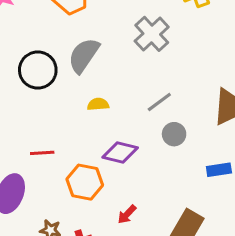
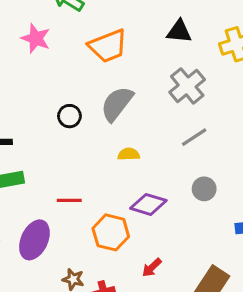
black circle: (38, 70) -> (69, 116), size x0.6
gray line: (159, 102) -> (194, 137), moved

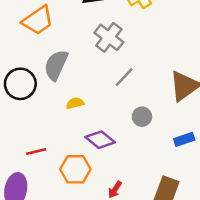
black circle: (69, 116) -> (20, 84), size x1.6
purple diamond: (148, 204) -> (100, 140), turned 36

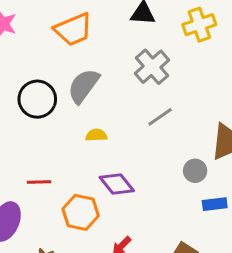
gray circle: (142, 117) -> (195, 171), moved

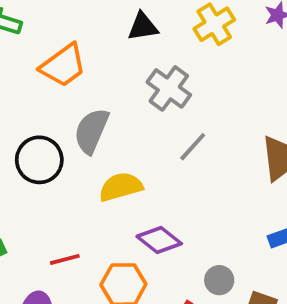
yellow semicircle: (96, 135) -> (121, 187), size x1.6
gray circle: (195, 171) -> (219, 280), moved

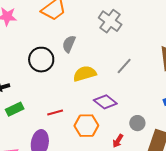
gray semicircle: (91, 131) -> (69, 44), size x0.7
gray line: (193, 147) -> (124, 66), moved

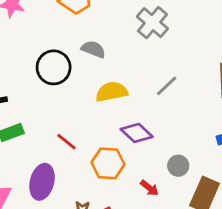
gray semicircle: (69, 44) -> (93, 49), turned 84
red line: (55, 112) -> (66, 142), turned 49
red arrow: (118, 141) -> (149, 188), turned -88

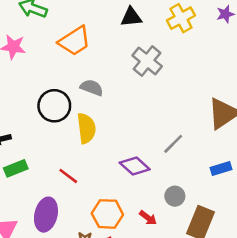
gray line: (167, 86) -> (173, 144), moved
yellow semicircle: (112, 92) -> (86, 128), moved, turned 96
orange hexagon: (108, 163) -> (107, 214), moved

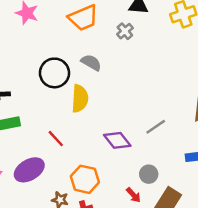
gray cross: (147, 61) -> (125, 31), moved, size x0.6
purple ellipse: (46, 215) -> (29, 170), turned 36
red arrow: (148, 218) -> (133, 195), moved

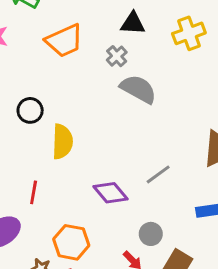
gray semicircle: (91, 63) -> (138, 89), moved, size x1.4
black circle: (54, 73) -> (30, 110), size x0.7
red line: (56, 139) -> (34, 192), turned 54

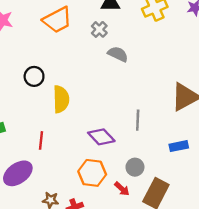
gray semicircle: (138, 89) -> (118, 54), size x0.7
gray line: (158, 174) -> (138, 120), turned -48
orange hexagon: (71, 242) -> (92, 173), moved

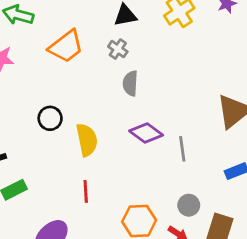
gray semicircle: (118, 54) -> (130, 83), moved, turned -102
purple diamond: (101, 137) -> (146, 133), moved
red line: (41, 140) -> (86, 191), moved

